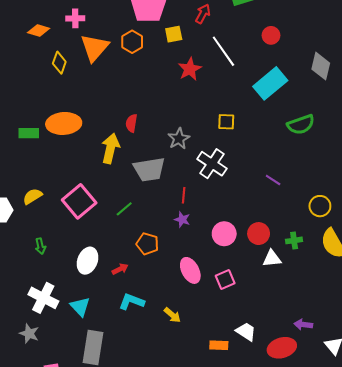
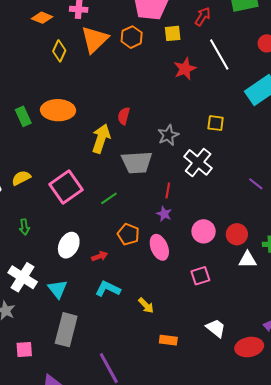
green rectangle: (29, 133) -> (23, 116), turned 60
pink ellipse: (190, 270) -> (159, 247), moved
orange rectangle: (219, 345) -> (168, 340), moved

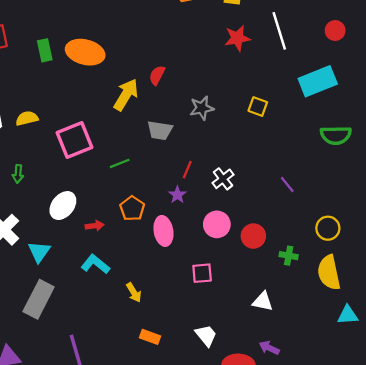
gray trapezoid: (137, 162) -> (160, 130), size x0.7
white cross: (198, 162) -> (223, 179), moved, size x0.7
white triangle: (248, 260) -> (263, 301), moved

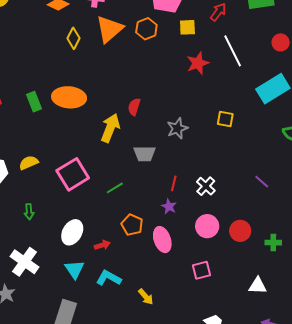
cyan triangle: (39, 252) -> (75, 269), moved

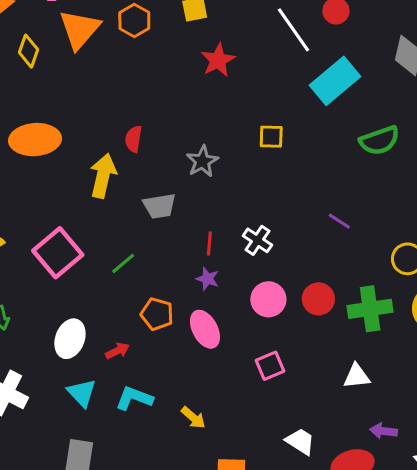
white line: (233, 51) -> (294, 30), moved
green cross: (273, 243) -> (370, 309), size x1.8

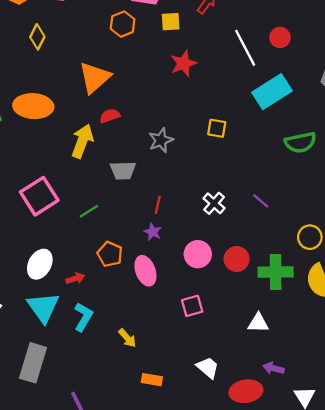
orange triangle: (80, 29) -> (95, 78), moved
red semicircle: (134, 139) -> (110, 116), turned 54
white cross: (257, 240) -> (214, 203), moved
cyan triangle: (82, 393) -> (43, 307), size x1.4
cyan L-shape: (134, 398) -> (83, 317), turned 92

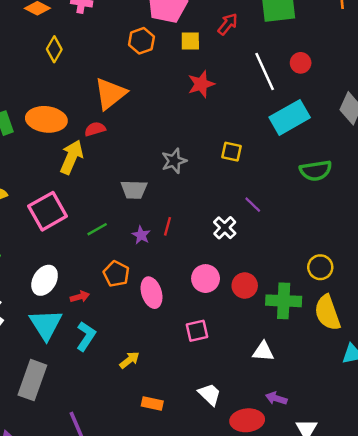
red semicircle: (110, 116) -> (95, 129), moved
yellow arrow: (82, 141) -> (72, 157), moved
purple line: (261, 201) -> (253, 205), moved
purple star: (153, 232) -> (141, 235), moved
yellow arrow: (127, 338) -> (129, 360), turned -90

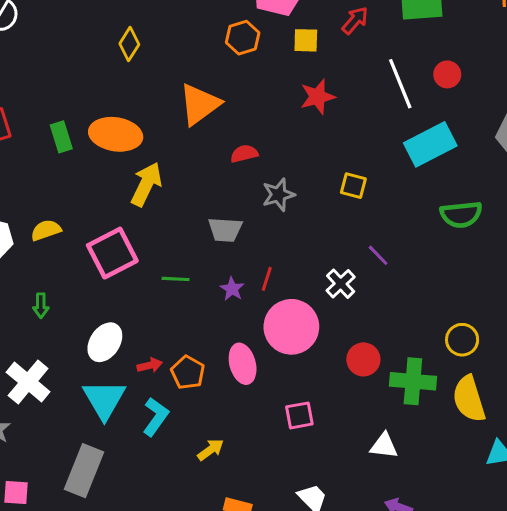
red semicircle: (95, 129) -> (244, 154), moved
green line: (97, 229) -> (176, 279), turned 30
orange pentagon: (116, 274) -> (188, 372), moved
pink circle: (206, 279) -> (291, 327), moved, size x1.5

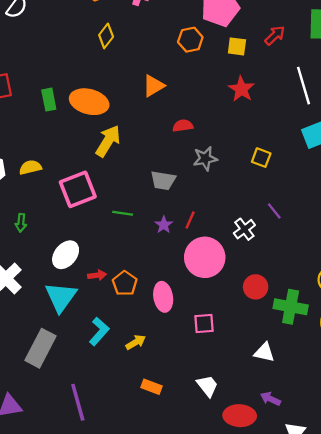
red star: (317, 97) -> (241, 89), turned -30
orange triangle: (200, 104) -> (153, 86), size x0.7
pink ellipse: (243, 364) -> (163, 297), moved
cyan L-shape: (156, 417) -> (99, 331), moved

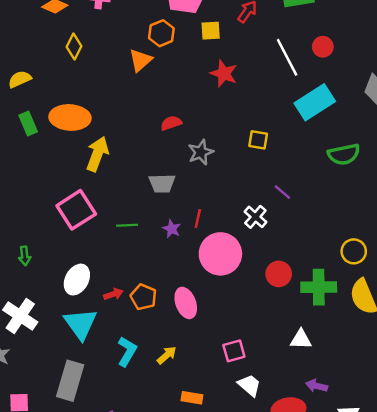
orange triangle: (153, 86) -> (140, 60), moved
yellow semicircle: (30, 167) -> (20, 79), moved
pink square: (204, 324) -> (234, 351), moved

